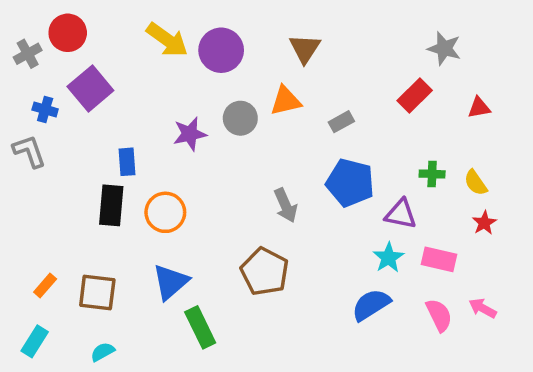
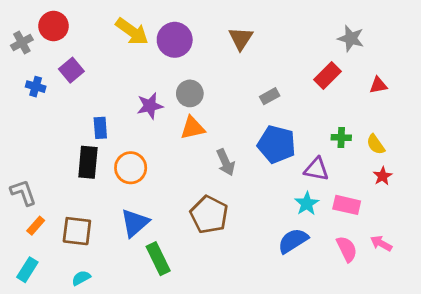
purple square: (90, 89) -> (71, 70), size x0.7
orange triangle: (286, 101) -> (193, 128), moved
gray L-shape: (29, 151) -> (23, 193), moved

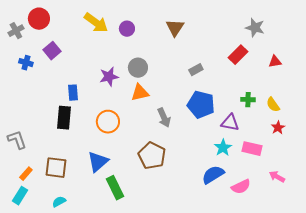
purple circle: (175, 40) -> (127, 29), size x0.6
orange circle: (131, 168) -> (108, 122), moved
orange rectangle: (36, 226) -> (26, 174), moved
pink semicircle: (347, 249) -> (241, 187), moved, turned 90

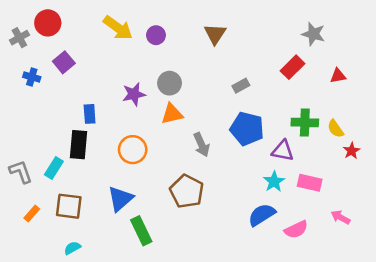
green cross: (248, 100) -> (305, 123), size x1.5
red star: (278, 128) -> (352, 151), moved
cyan rectangle: (20, 196) -> (54, 168), moved

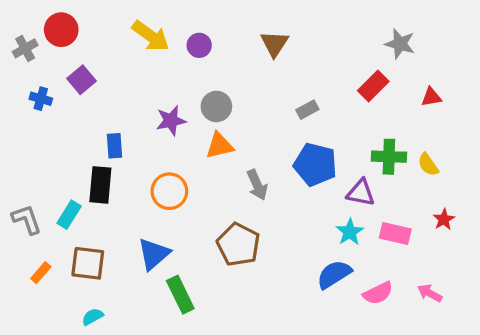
red star: (352, 151) -> (444, 219), moved
pink arrow: (340, 217) -> (430, 293), moved

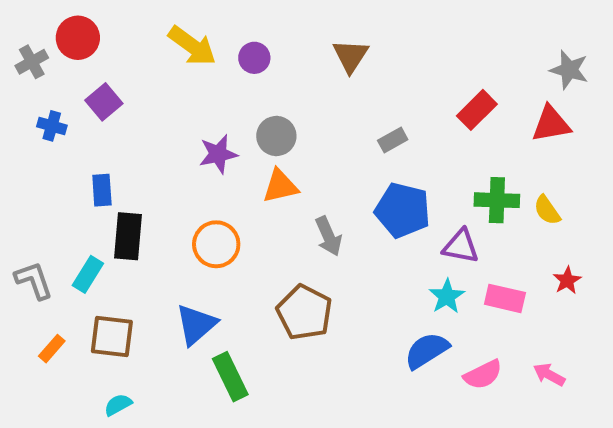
gray star: (400, 44) -> (569, 70), moved
red triangle: (431, 97) -> (551, 124), size x1.5
blue rectangle: (114, 146) -> (102, 190), moved

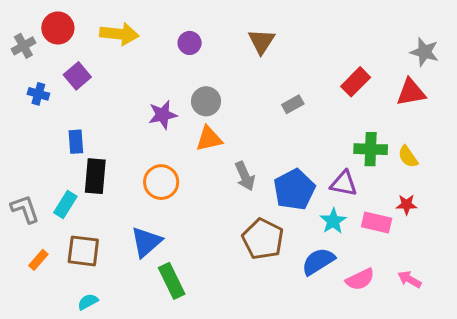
yellow arrow: (192, 46) -> (119, 34), moved, turned -30
blue pentagon: (403, 210) -> (294, 190), moved, turned 30
red star: (567, 280) -> (407, 205), moved, turned 30
brown pentagon: (304, 312) -> (263, 239), moved

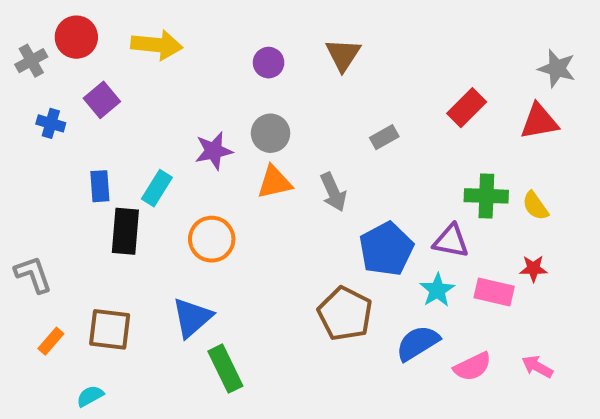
purple circle: (190, 43) -> (269, 63), moved
gray arrow: (245, 176) -> (333, 192), moved
cyan rectangle: (65, 205) -> (157, 188), moved
cyan semicircle: (88, 302) -> (90, 396), moved

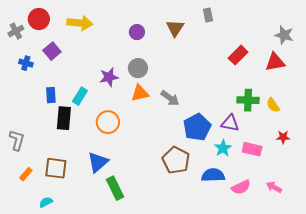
gray rectangle: (384, 137) -> (208, 15), moved, turned -72
gray arrow: (333, 192) -> (170, 98), turned -30
red star: (533, 269) -> (283, 137), moved
gray L-shape: (33, 274) -> (17, 140), turned 35
blue semicircle: (418, 343) -> (213, 175), turned 30

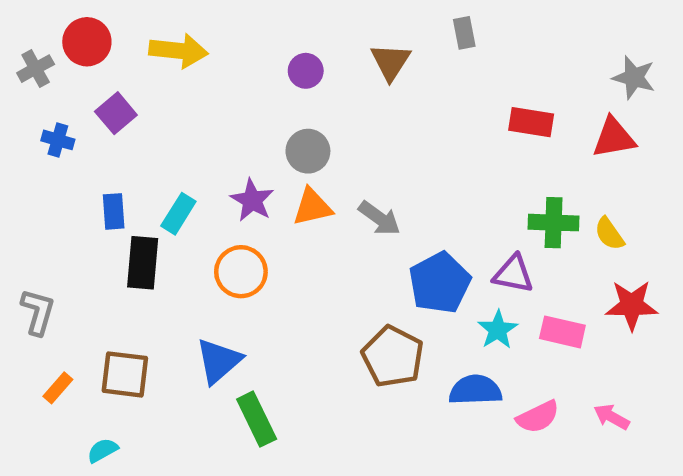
red rectangle: (238, 55) -> (531, 122), turned 54
purple star: (109, 77) -> (252, 200), moved, turned -30
red star: (283, 137) -> (632, 305), size x1.6

